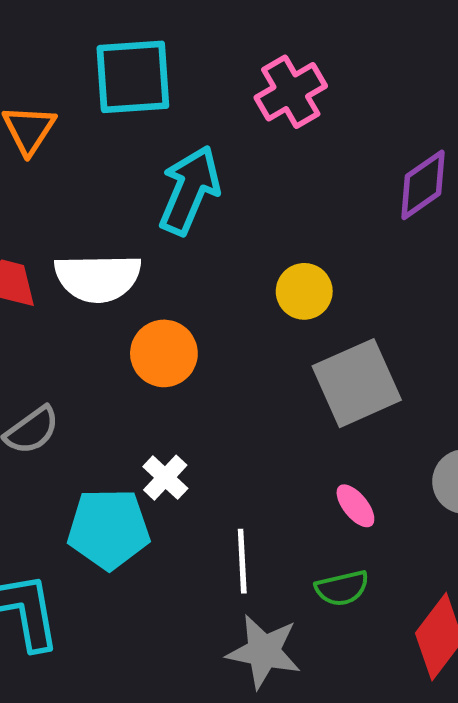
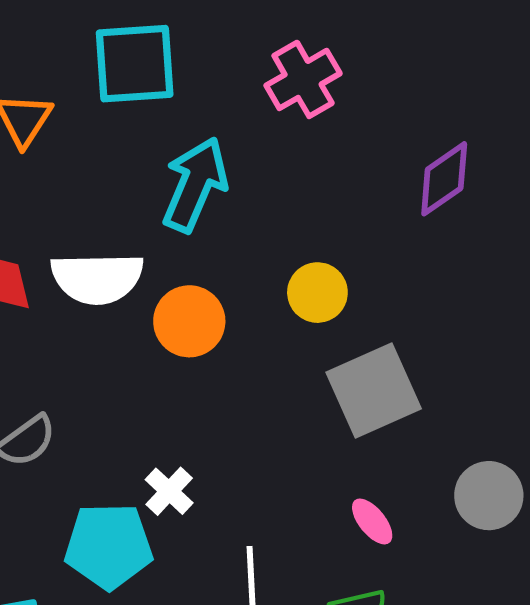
orange circle: (164, 353) -> (189, 321), moved

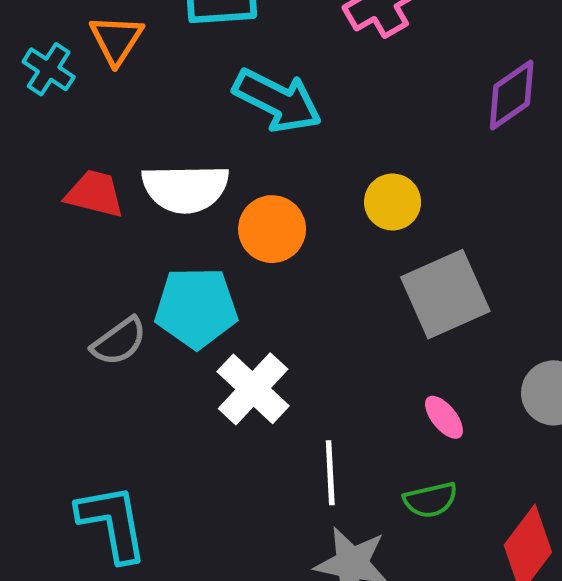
cyan arrow: (195, 185) -> (277, 100), turned 94
white cross: (169, 491) -> (253, 389), size x1.6
cyan pentagon: (109, 546) -> (196, 308), moved

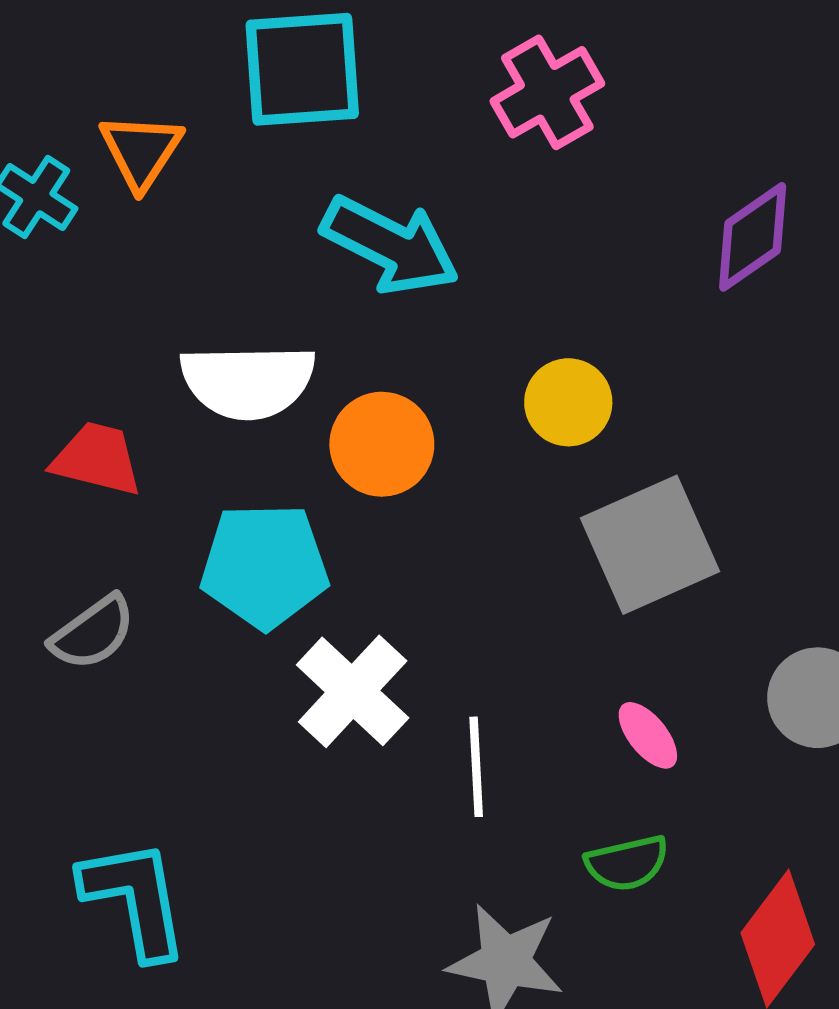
red trapezoid: (95, 194) -> (97, 459), moved
gray semicircle: (119, 341) -> (93, 633), moved
white line: (330, 473) -> (476, 767), moved

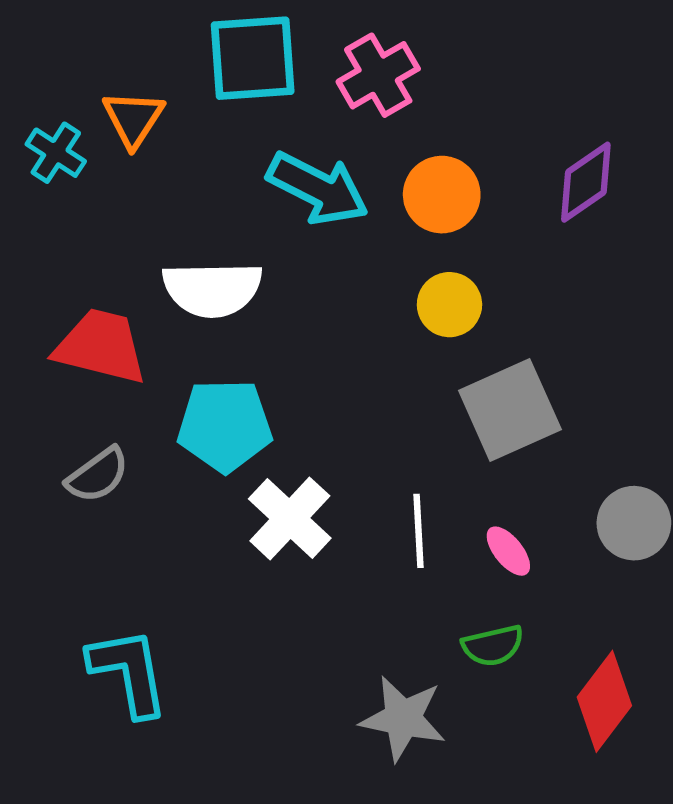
pink cross: (547, 92) -> (378, 75), moved
orange circle: (382, 444) -> (442, 195), moved
red trapezoid: (97, 459) -> (101, 346), size x1.4
white line: (476, 767) -> (418, 531), moved

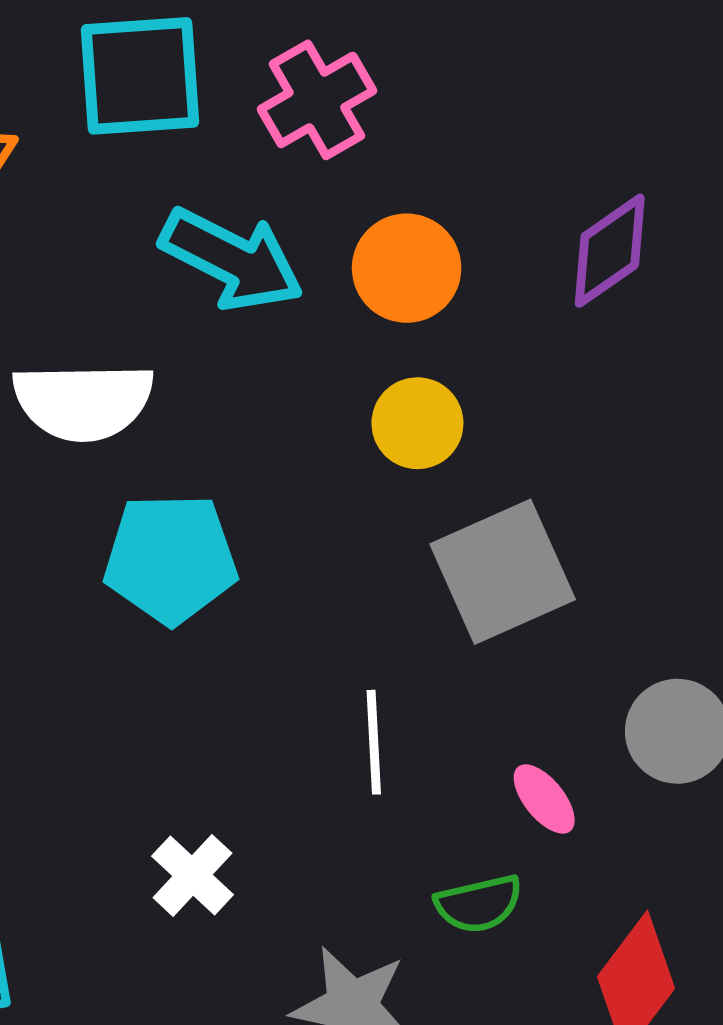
cyan pentagon: (225, 425) -> (171, 559), moved
white cross: (290, 518) -> (192, 875), moved, size x0.7
pink ellipse: (508, 551) -> (544, 799), moved

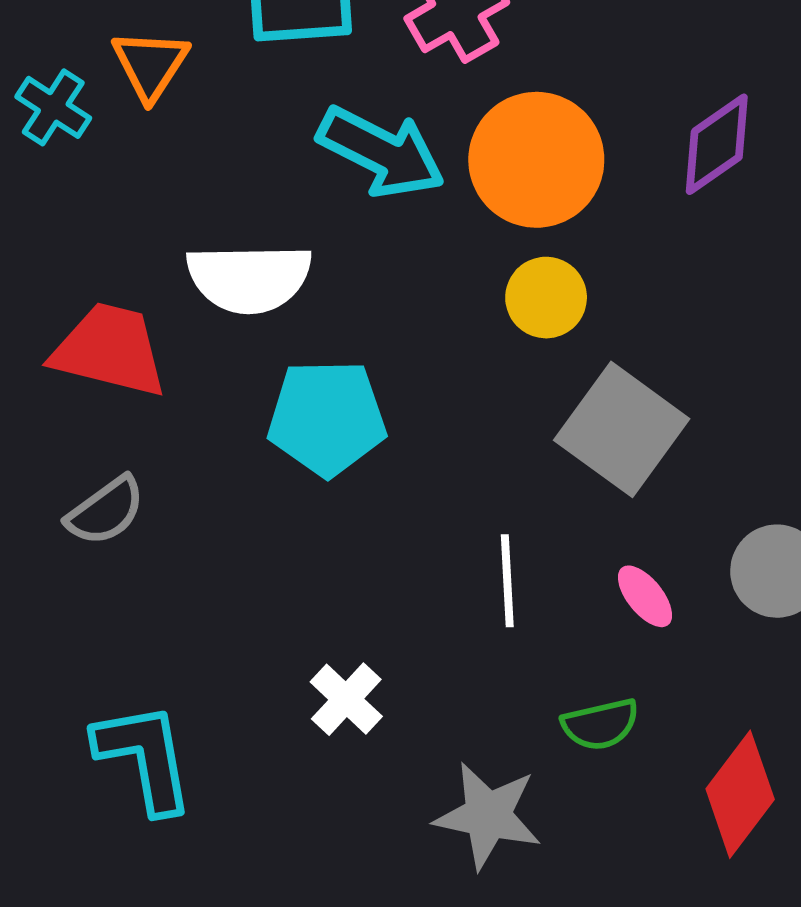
orange circle: (407, 268) -> (536, 160), size x1.4
gray square: (503, 572) -> (622, 429), turned -30
pink ellipse: (544, 799) -> (645, 596), moved

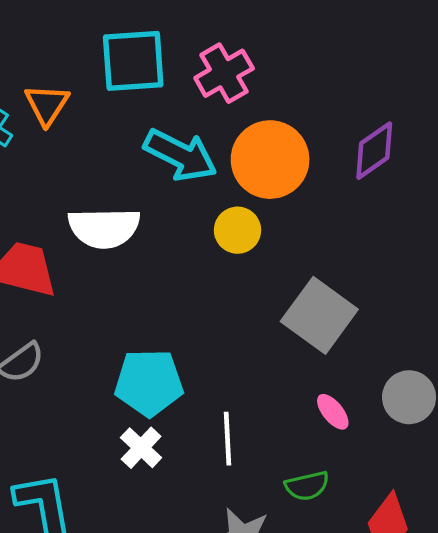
yellow circle: (546, 298) -> (238, 230), moved
cyan pentagon: (327, 418) -> (149, 383), moved
white line: (507, 581) -> (227, 439), moved
white cross: (346, 699) -> (141, 448), moved

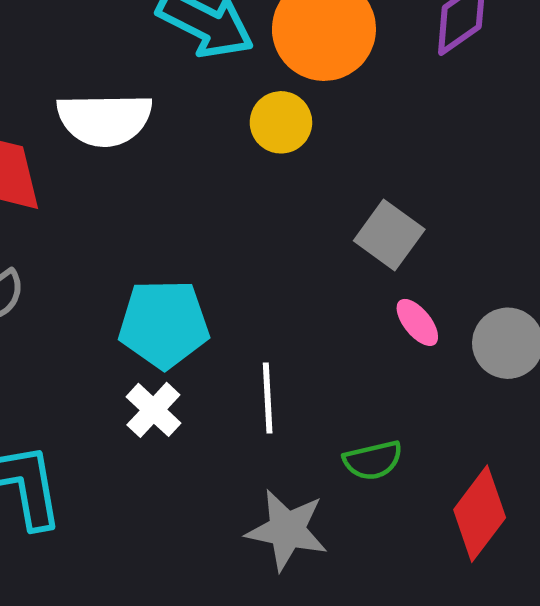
gray square: (319, 315) -> (389, 235), size x0.7
pink ellipse: (333, 412) -> (417, 322), moved

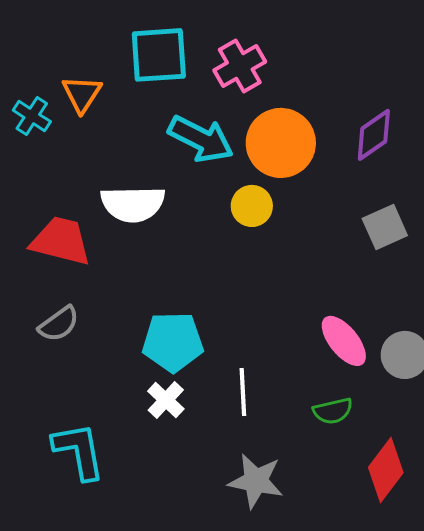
gray square: (389, 235) -> (385, 227), moved, turned 30
pink ellipse: (417, 322) -> (344, 341), size x1.6
green semicircle: (373, 460) -> (333, 411), moved

